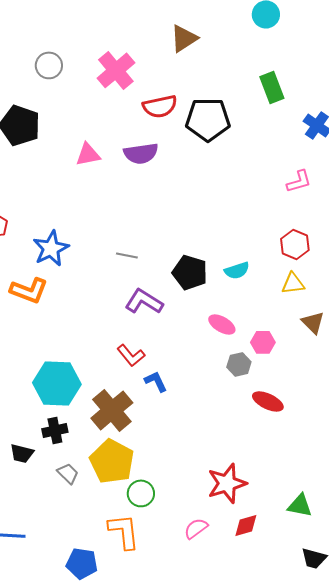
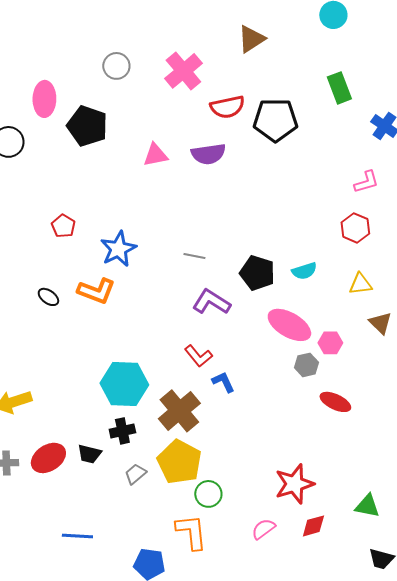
red hexagon: (295, 244) -> (355, 228), moved
pink ellipse: (222, 324) -> (289, 325), size x1.6
gray trapezoid: (68, 473) -> (135, 474), turned -85

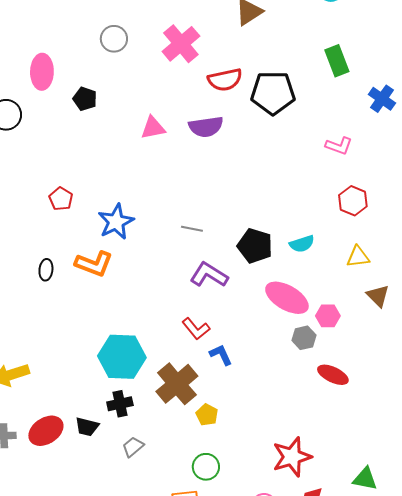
black pentagon: (87, 126) -> (85, 99), size x0.6
pink L-shape: (366, 182) -> (339, 146), moved, turned 36
black ellipse: (48, 297) -> (46, 270), turned 60
yellow pentagon: (179, 462) -> (207, 415), moved, size x0.5

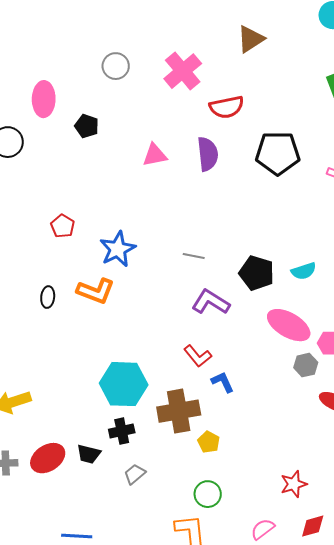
black pentagon: (273, 93) -> (278, 153), moved
purple semicircle: (206, 127) -> (208, 154), turned -88
brown cross: (177, 384) -> (179, 411), turned 30
red star: (292, 457) -> (294, 484), size x0.7

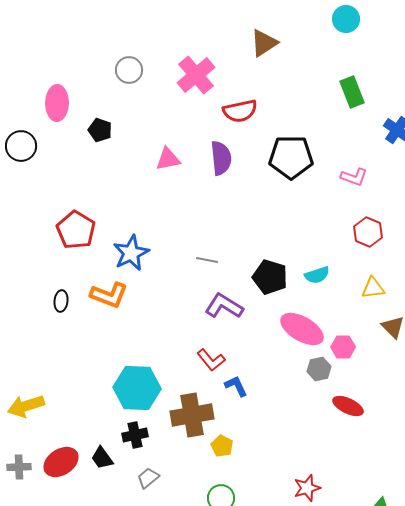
red pentagon: (63, 226) -> (76, 230), size x1.6
black trapezoid: (89, 454) -> (102, 458), turned 40

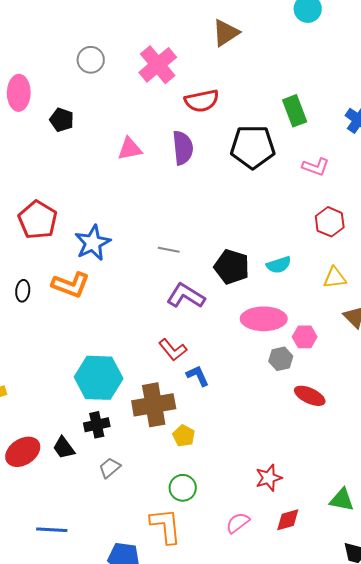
green rectangle: (352, 92) -> (295, 111), moved
pink ellipse: (302, 329) -> (264, 319), turned -30

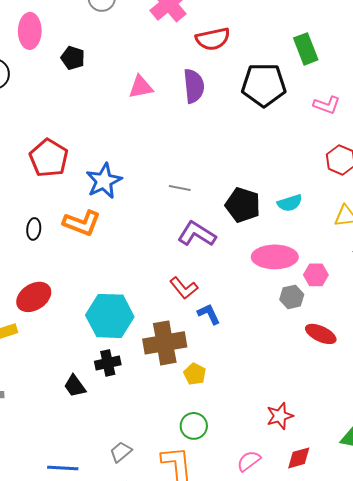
red ellipse: (23, 452) -> (34, 297), moved
gray trapezoid: (110, 468) -> (121, 452), moved

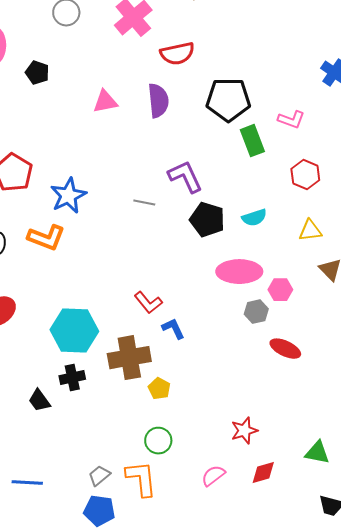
green rectangle: (306, 49) -> (252, 141), moved
purple L-shape: (197, 234) -> (185, 177), moved, turned 33
gray trapezoid: (121, 452) -> (99, 476), moved

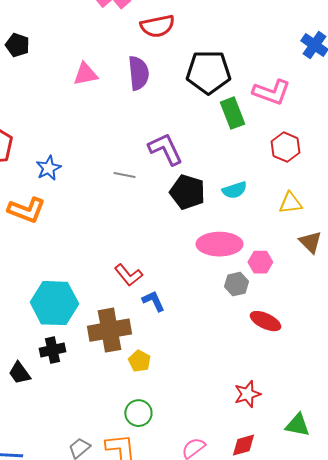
pink L-shape: (291, 120) -> (271, 92), size x1.4
blue star: (68, 196) -> (48, 168), size x0.7
red star: (244, 431) -> (247, 394), moved

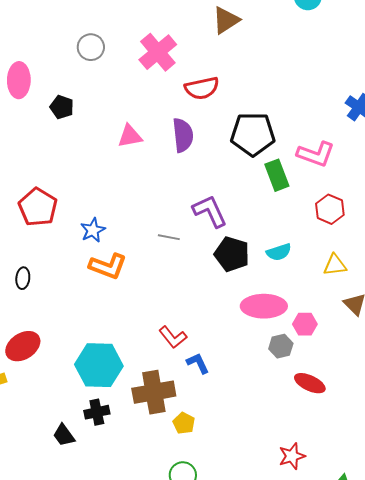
orange L-shape: (26, 210) -> (108, 266), moved

